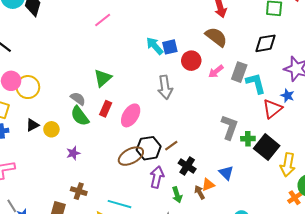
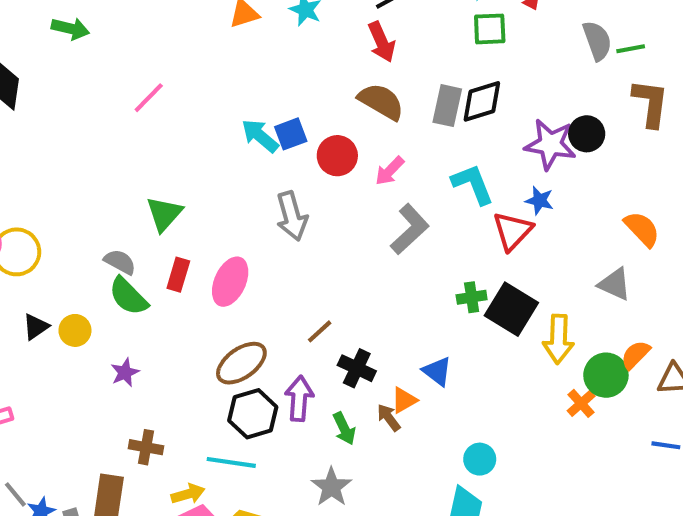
gray rectangle: (239, 72) -> (447, 106), moved
gray L-shape: (229, 127) -> (410, 229), moved, turned 35
black hexagon: (149, 148) -> (253, 414), moved

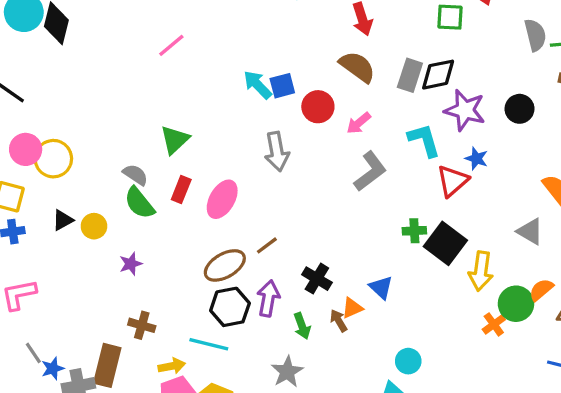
purple star: (550, 144) -> (465, 110), moved
brown line: (320, 331) -> (267, 245), moved

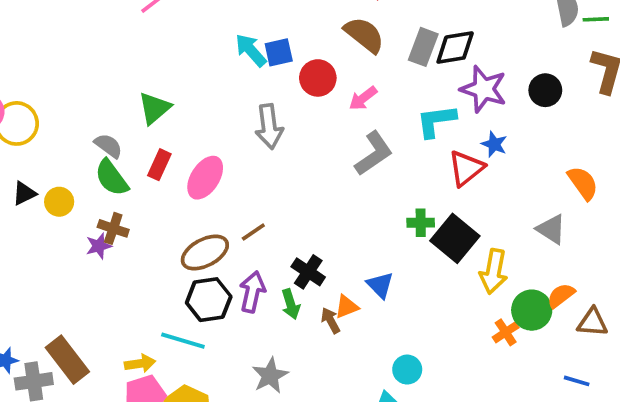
cyan L-shape: (424, 140) -> (436, 121), turned -84
brown cross: (142, 325) -> (113, 228), moved
green arrow: (302, 326) -> (291, 304), moved
brown rectangle: (107, 365) -> (67, 360), turned -54

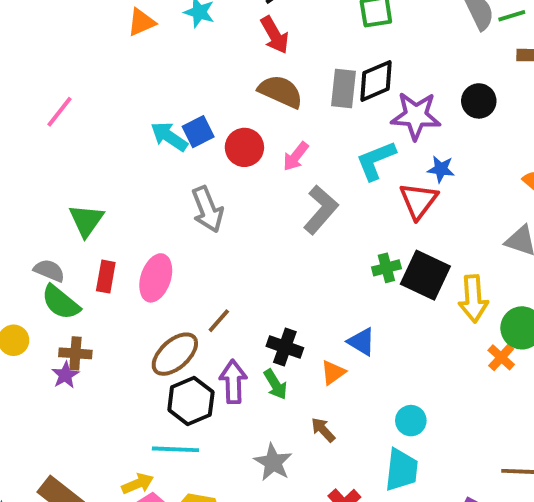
brown arrow: (331, 320) -> (323, 430), moved

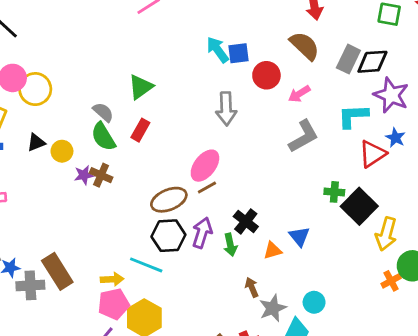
pink ellipse: (156, 278) -> (205, 166), moved
purple star: (65, 375) -> (84, 175), moved
gray star: (273, 462) -> (273, 308), moved

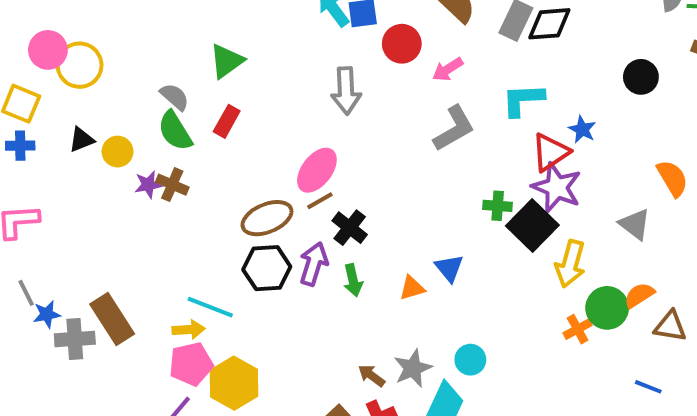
purple star: (391, 95) -> (557, 187), moved
black cross: (246, 221) -> (350, 228), moved
cyan line: (146, 265) -> (210, 307), moved
brown arrow: (252, 287) -> (371, 376), moved, turned -30

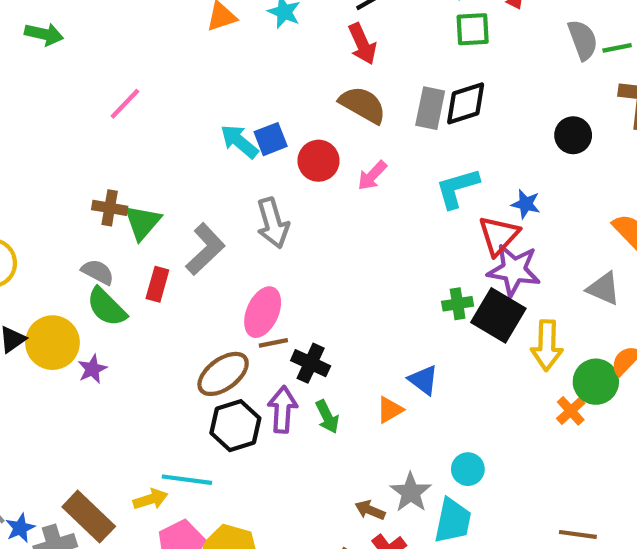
gray L-shape: (454, 128) -> (205, 249), moved
yellow circle: (118, 152) -> (53, 343), size x1.6
brown cross: (172, 185) -> (110, 208), moved
brown line: (320, 201) -> (273, 343), turned 32
yellow arrow: (189, 330) -> (150, 499), moved

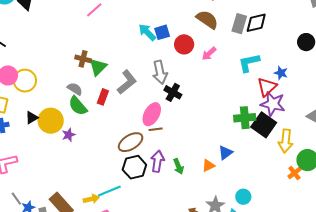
green cross: (458, 304) -> (245, 118), size x1.5
black cross: (311, 363) -> (173, 92), moved
blue triangle: (423, 380) -> (226, 153), turned 42
cyan line: (187, 480) -> (109, 191), turned -35

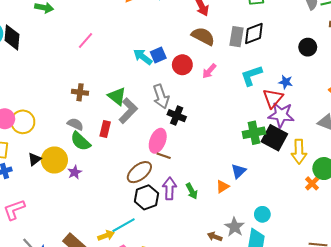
green triangle: (98, 67) -> (117, 96), moved, turned -30
brown line: (156, 129) -> (164, 156), turned 32

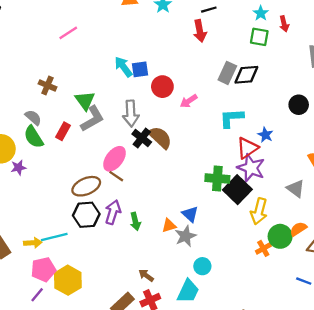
brown semicircle: (203, 36) -> (160, 138), moved
blue triangle: (239, 171) -> (190, 214), turned -49
gray star: (235, 227) -> (185, 236), moved

